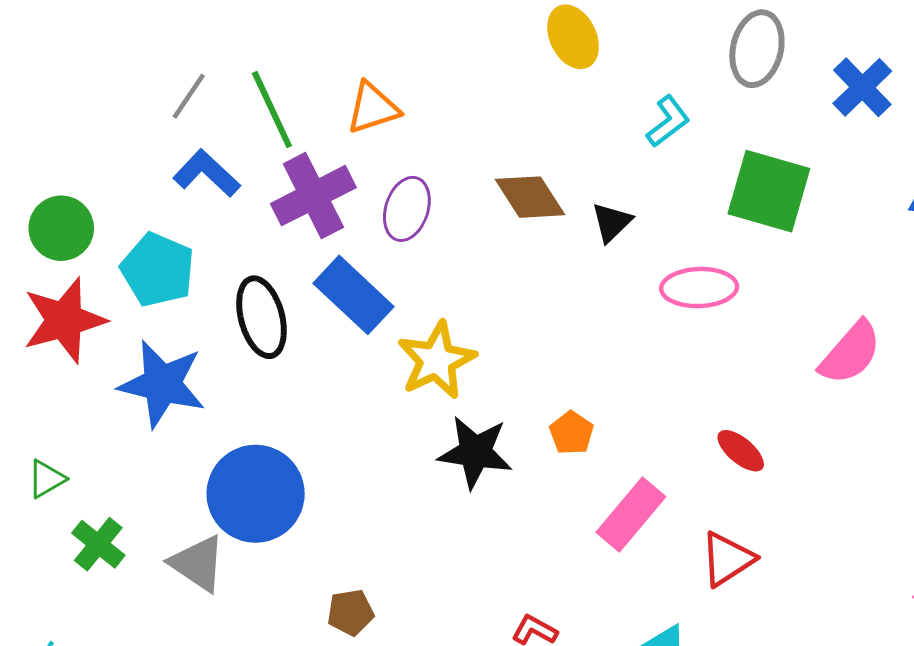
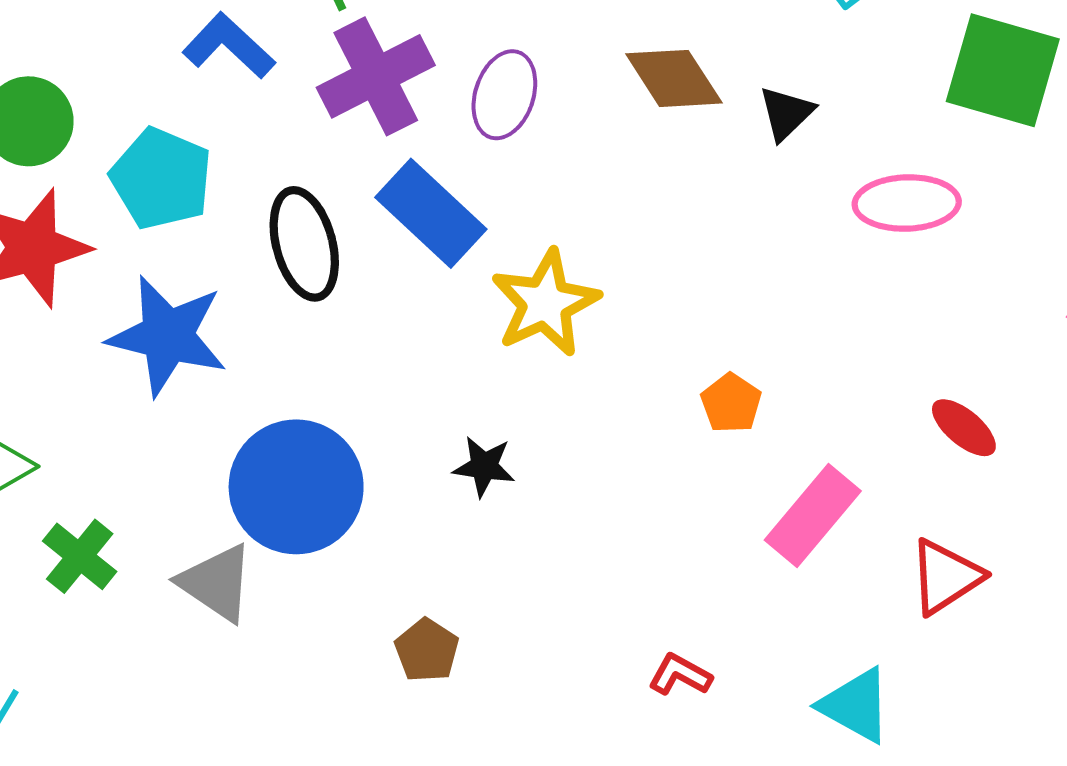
black star: (475, 452) -> (484, 466), moved, size x0.6
brown pentagon: (351, 612) -> (427, 650), turned -30

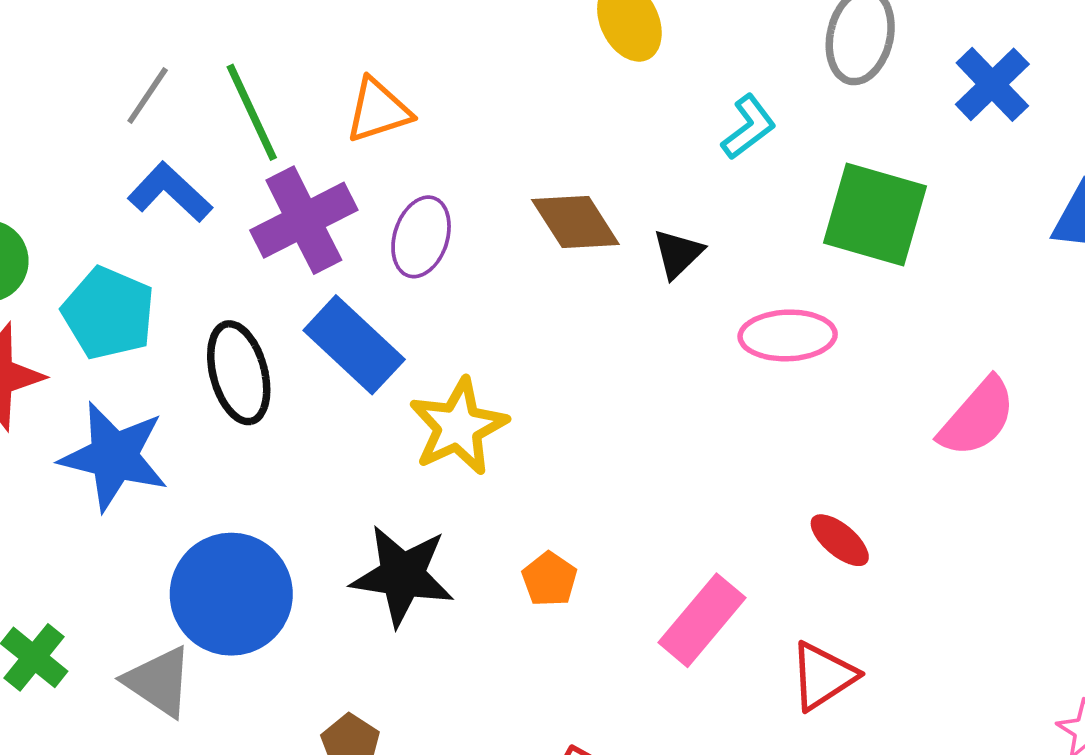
orange pentagon: (731, 403) -> (549, 579), moved
black star: (484, 466) -> (402, 576), size x1.8

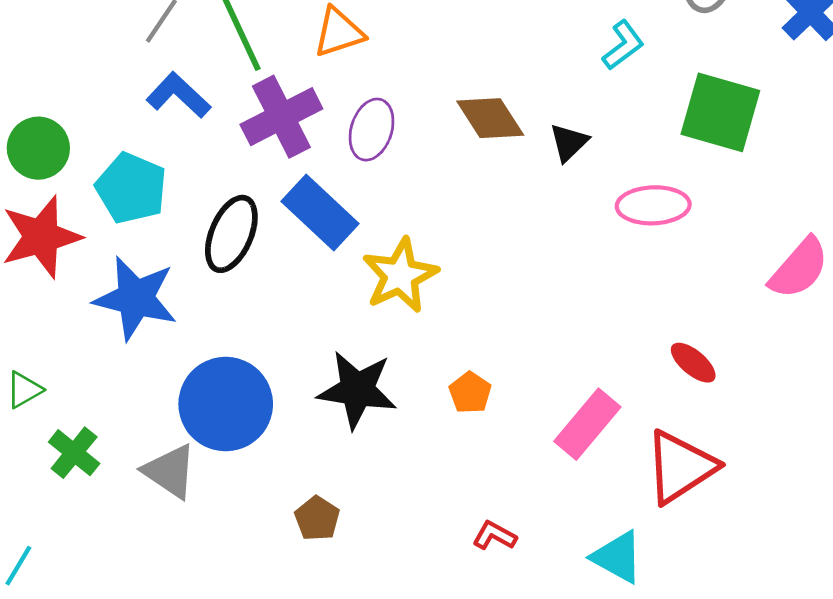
black ellipse: (239, 373) -> (231, 234), turned 38
red triangle: (823, 676) -> (680, 467), size x1.4

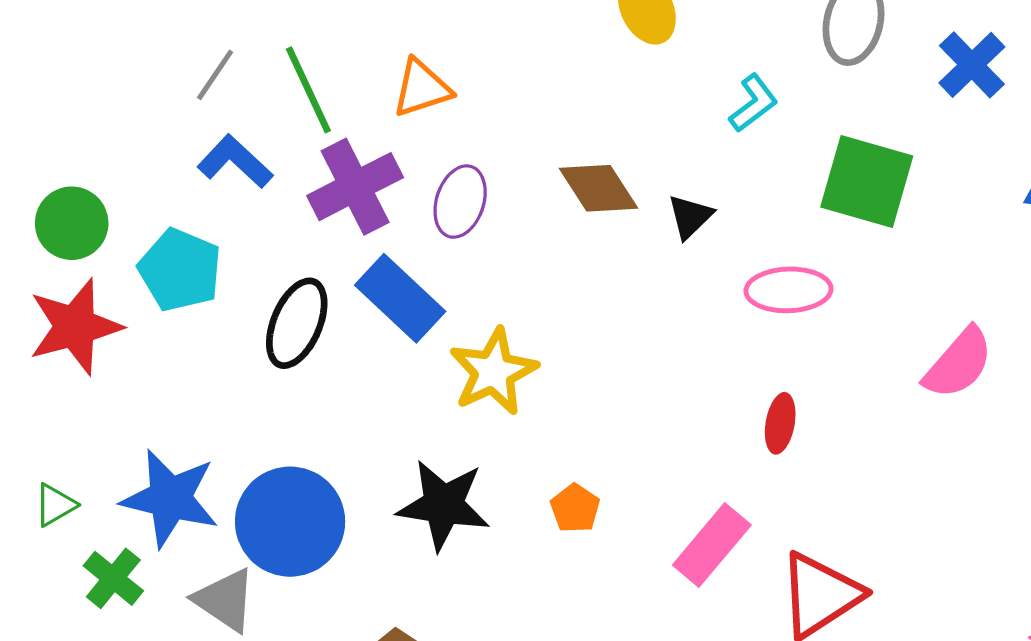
blue star: (136, 298) -> (170, 498), moved
red ellipse: (693, 363) -> (780, 423), moved, turned 60

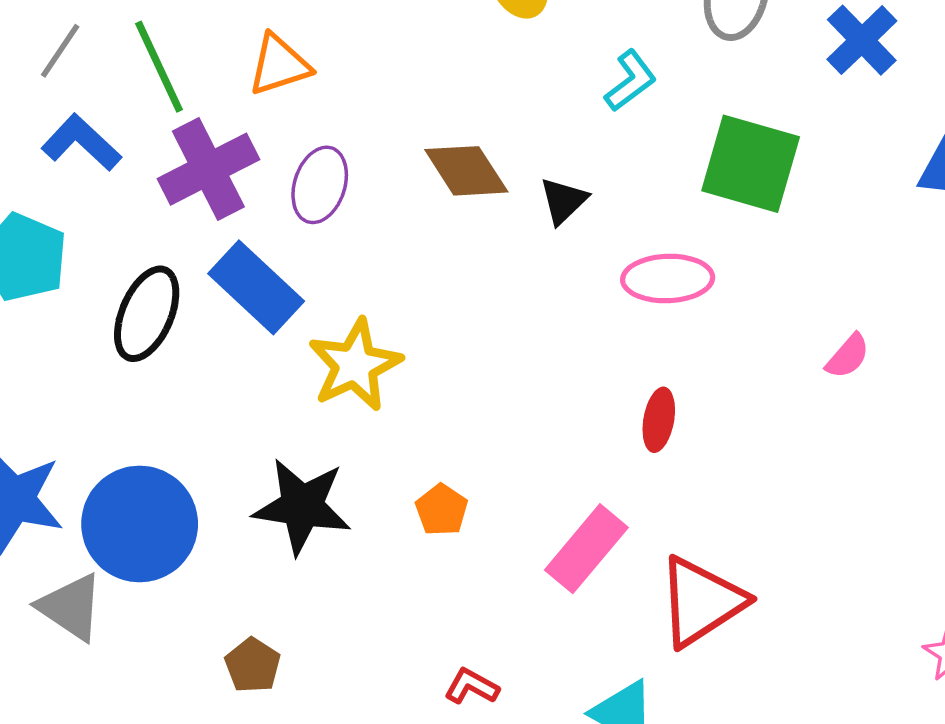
pink semicircle: (959, 363) -> (848, 356), size x0.6

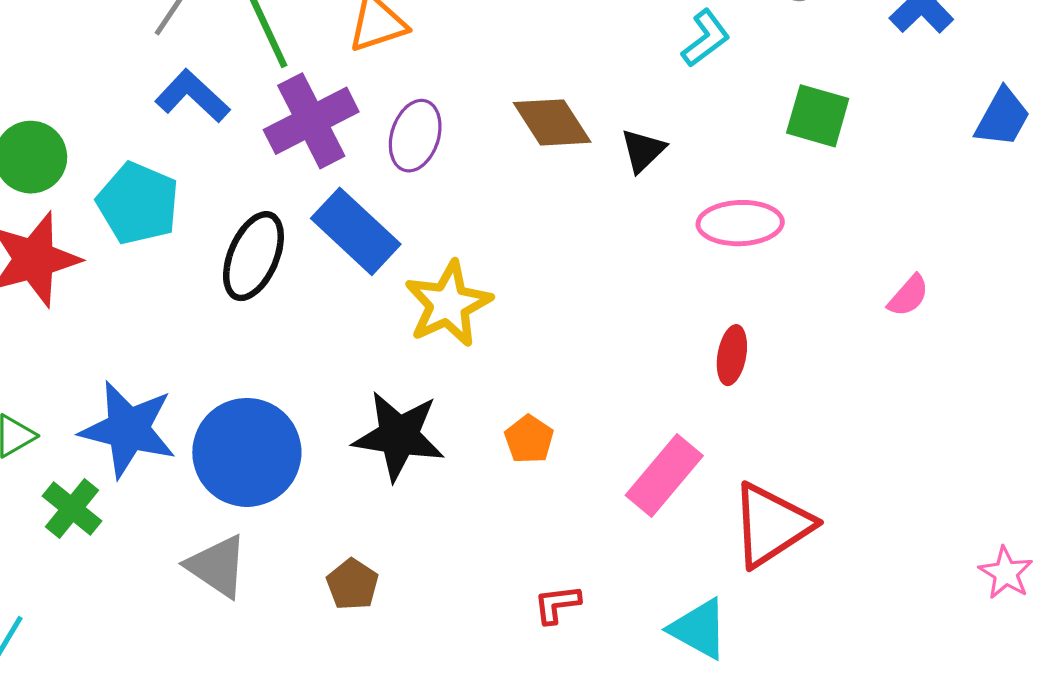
green square: (751, 164) -> (818, 116), size x0.7
gray triangle: (71, 607) -> (217, 566), moved
red L-shape: (472, 686) -> (557, 604), turned -36

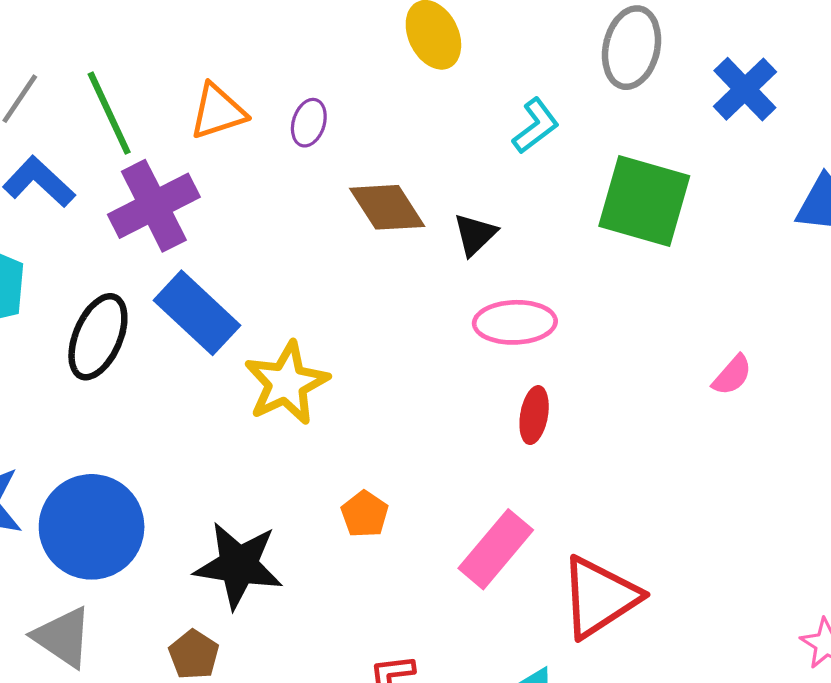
green square: (818, 116) -> (644, 201), size x1.5
purple ellipse: (415, 136) -> (309, 123), moved, size x0.7
pink ellipse: (740, 223) -> (515, 322), moved
red ellipse: (732, 355) -> (534, 415), moved
black star: (399, 436) -> (239, 565), moved

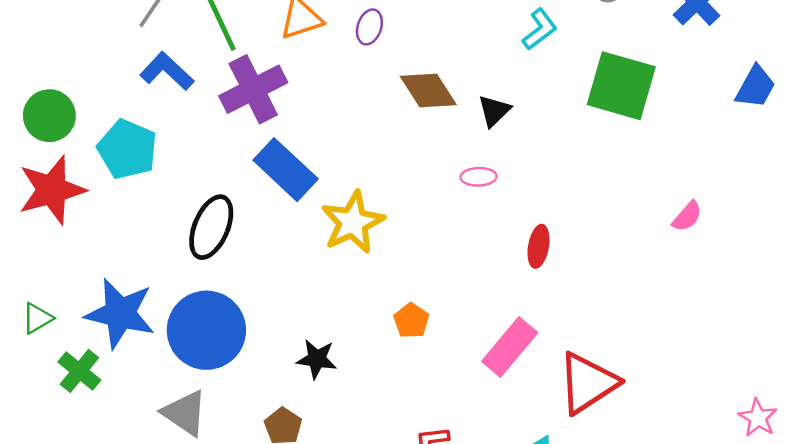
pink ellipse: (515, 322) -> (479, 177), moved, size x0.6
black ellipse: (98, 337) -> (211, 227), moved
black star: (239, 565) -> (317, 359), size x0.6

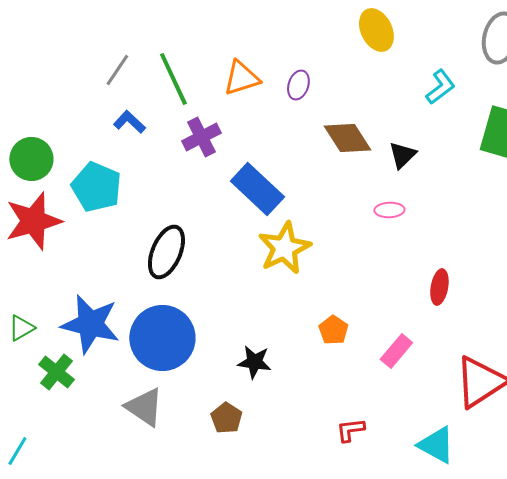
blue L-shape: (167, 71) -> (129, 122), size x0.7
purple cross: (253, 89) -> (201, 137), size x0.7
blue rectangle: (286, 170) -> (257, 189), moved
red ellipse: (538, 246) -> (439, 287), moved
pink rectangle: (510, 347) -> (396, 351), moved, size x0.7

